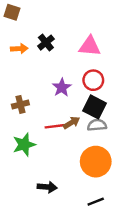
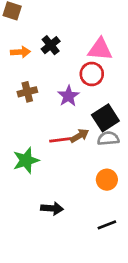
red circle: (93, 80) -> (92, 74), moved
brown cross: (20, 104) -> (27, 92), moved
black square: (95, 107) -> (105, 118), turned 30
orange circle: (96, 162) -> (107, 180), size x0.6

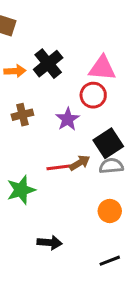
black cross: (51, 45) -> (48, 64), size x1.4

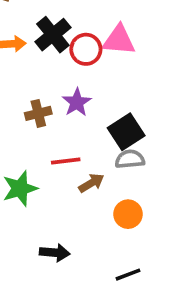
red circle: (93, 95) -> (86, 49), moved
brown cross: (22, 115) -> (38, 113), moved
brown arrow: (80, 163) -> (91, 183), moved

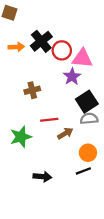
pink triangle: (119, 40) -> (82, 58), moved
purple star: (77, 102) -> (72, 77), moved
black line: (128, 275) -> (83, 171), moved

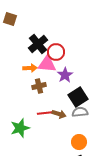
orange arrow: (16, 47) -> (30, 68), moved
pink triangle: (82, 58) -> (47, 64), moved
brown cross: (32, 90) -> (39, 86), moved
brown arrow: (65, 133) -> (59, 114), moved, turned 48

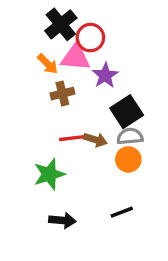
orange arrow: (30, 68) -> (48, 64), turned 48
green star: (20, 128) -> (49, 174), moved
orange circle: (79, 142) -> (128, 159), moved

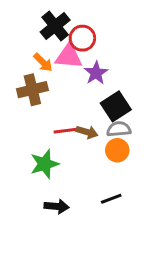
brown cross: (62, 94) -> (32, 90), moved, size x1.4

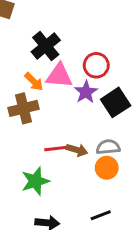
red circle: (82, 38) -> (96, 65), moved
black square: (116, 106) -> (116, 102), moved

